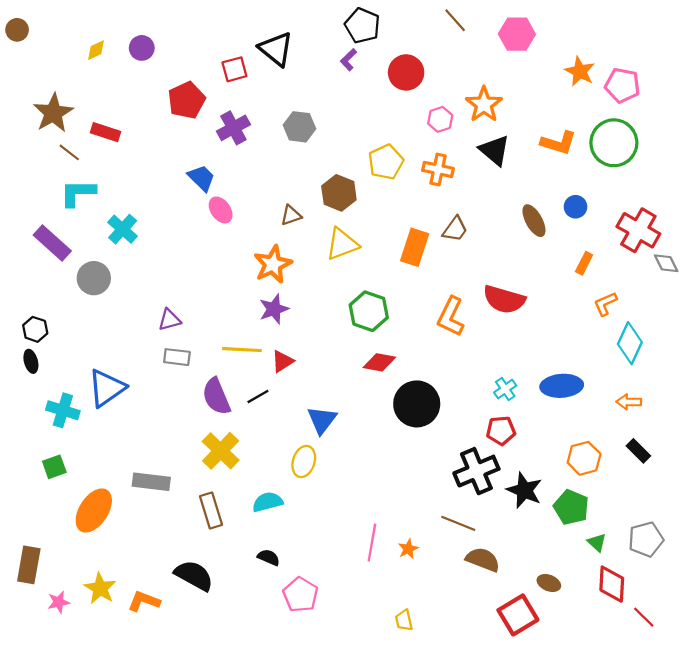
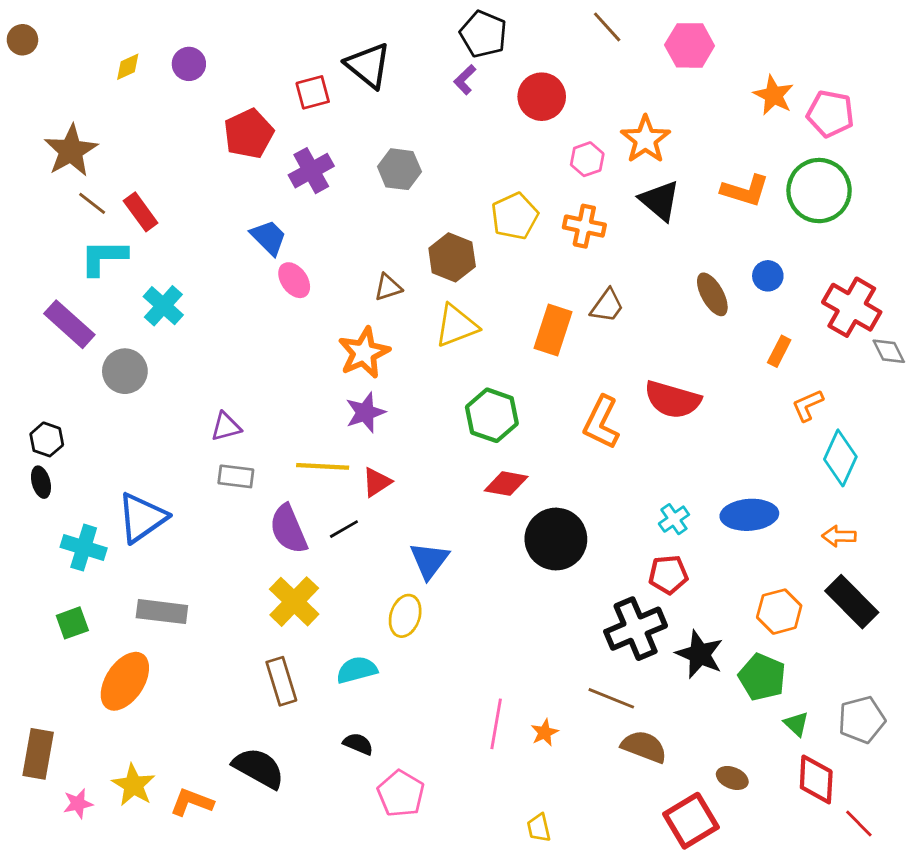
red rectangle: (106, 132) -> (141, 212), moved, turned 36
black rectangle: (638, 451) -> (852, 602), size x1.6
gray rectangle: (151, 482) -> (162, 612), moved

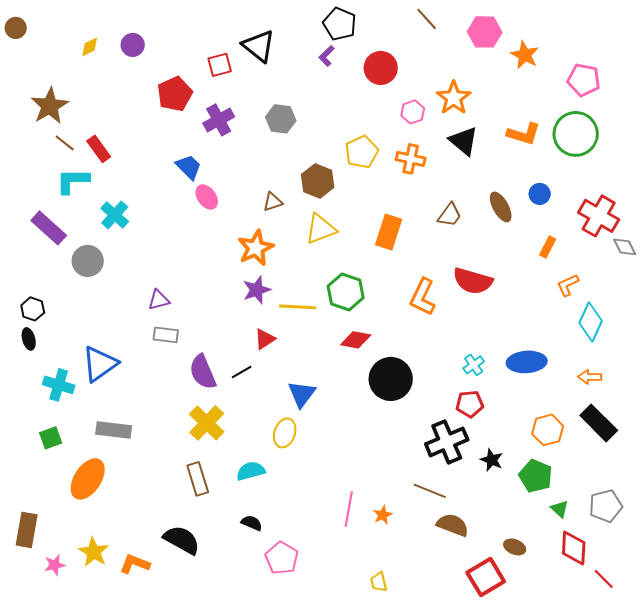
orange star: (774, 95) -> (525, 55), moved
brown trapezoid: (607, 306) -> (450, 215), moved
yellow line: (323, 466) -> (298, 307), moved
black star: (700, 654) -> (492, 460), size x0.7

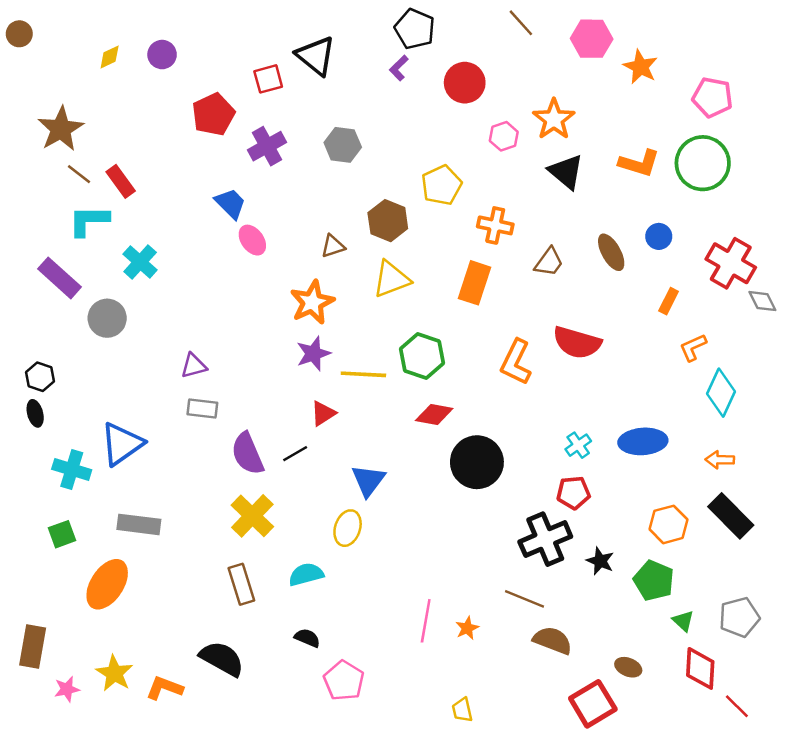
orange cross: (411, 159) -> (495, 225), moved

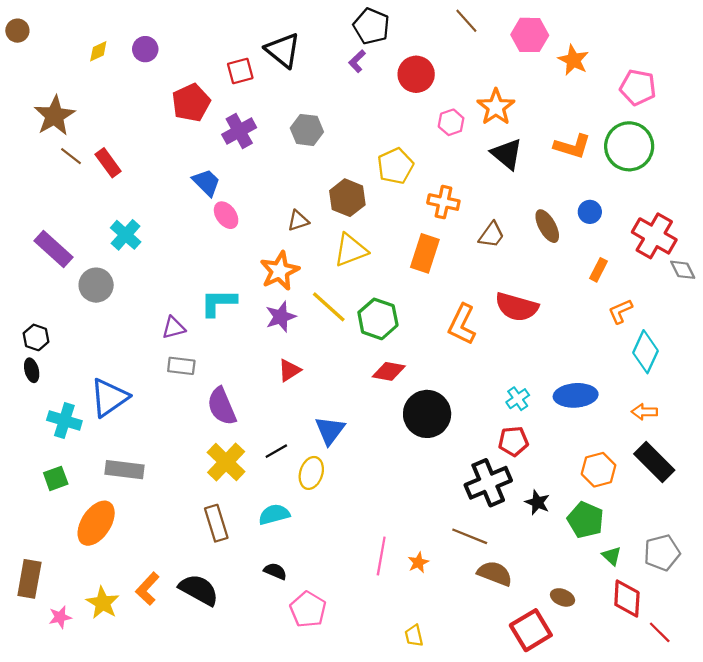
cyan L-shape: (89, 221) -> (218, 303), moved
yellow line: (363, 374) -> (329, 307), moved, turned 39
black line: (295, 454) -> (276, 451), moved
orange L-shape: (164, 688) -> (147, 589), moved, turned -68

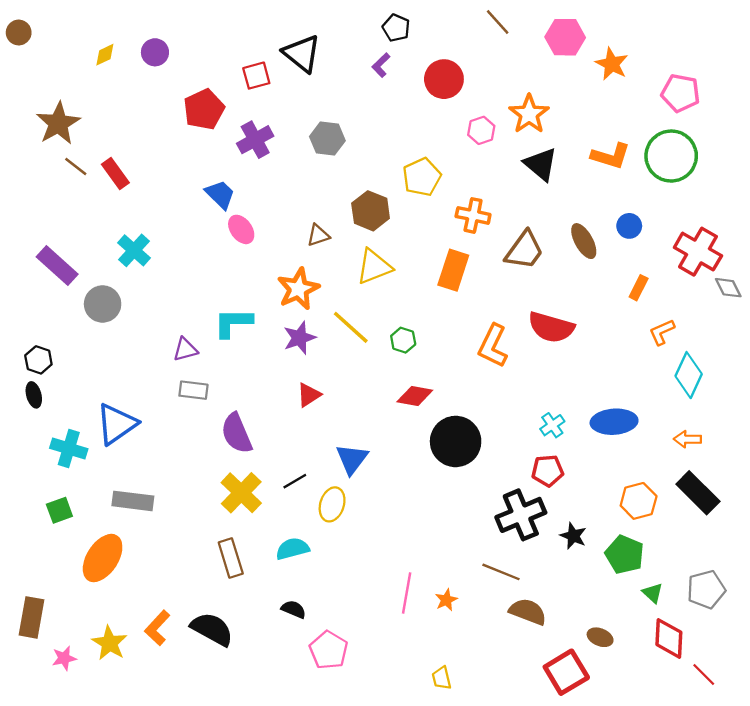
black pentagon: (371, 26) -> (396, 28), size x0.7
brown trapezoid: (492, 235) -> (524, 250), size x1.4
green hexagon: (378, 319) -> (403, 340), size x0.6

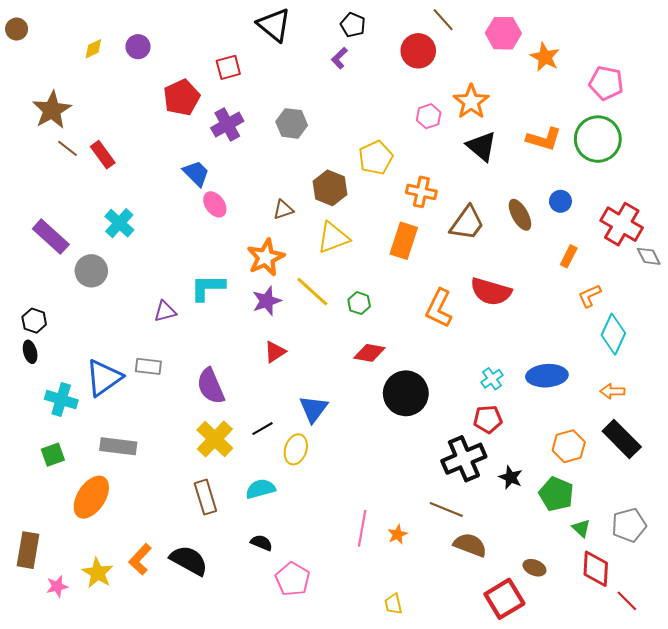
black triangle: (302, 53) -> (274, 25), moved
red circle: (444, 79) -> (418, 51), moved
gray rectangle: (193, 390) -> (148, 366), moved

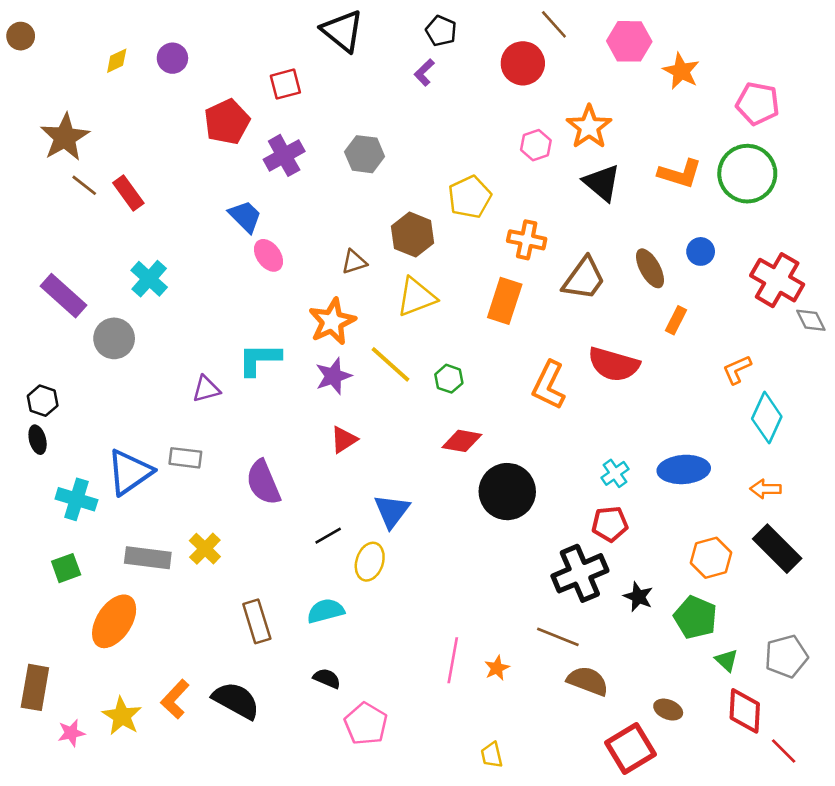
orange rectangle: (569, 256) -> (676, 320), moved
yellow cross: (215, 439) -> (205, 549), moved, size x0.7

